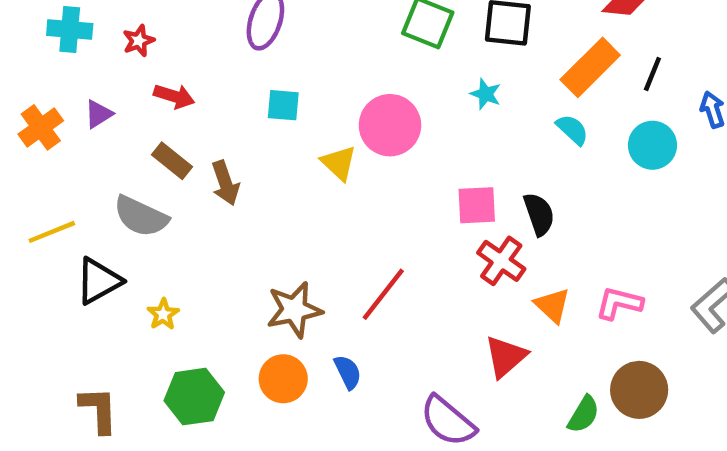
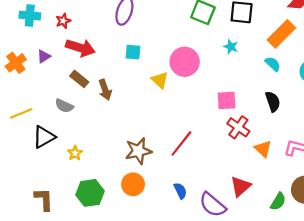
red arrow: (174, 96) -> (80, 48), size x1.5
black semicircle: (539, 214) -> (273, 102), moved
gray semicircle: (141, 216) -> (64, 106), size x0.7
red triangle: (506, 357) -> (241, 186), moved
blue semicircle: (348, 372) -> (180, 191), moved

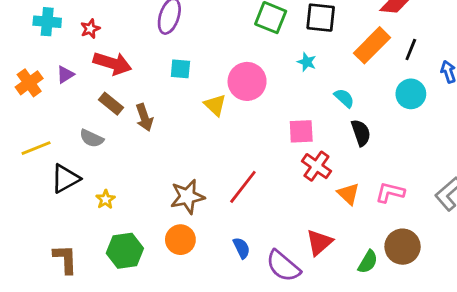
cyan semicircle: (273, 64) -> (344, 98), moved

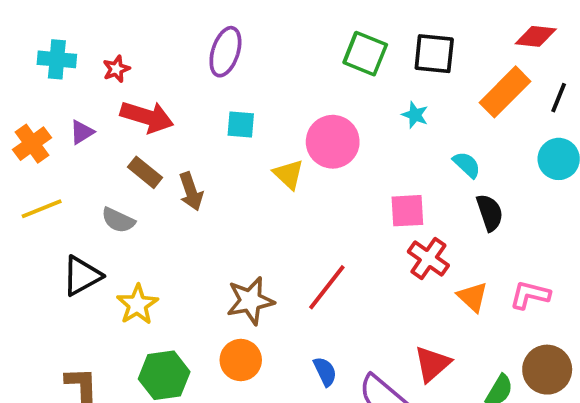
yellow line: (36, 148) -> (42, 209), moved
yellow star: (105, 199) -> (137, 304), size x1.5

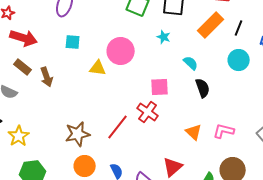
yellow triangle: (289, 174) -> (98, 68), turned -36
red cross: (428, 259) -> (148, 112), moved
orange circle: (241, 360) -> (85, 166), moved

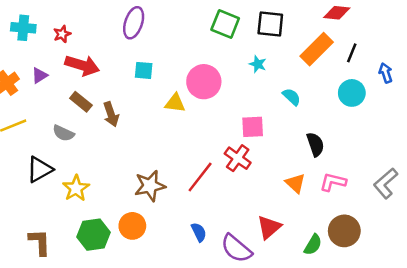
black semicircle: (203, 88) -> (315, 144), moved
orange circle: (85, 166) -> (132, 226), moved

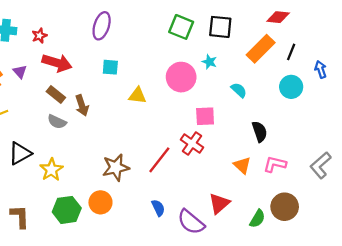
purple triangle: (40, 75) -> (20, 72), turned -40
pink circle: (204, 82) -> (181, 77), moved
gray semicircle: (63, 133) -> (57, 122), moved

